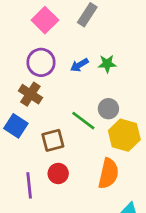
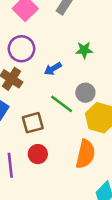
blue arrow: (79, 65) -> (53, 69), moved

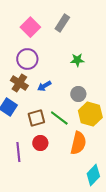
blue arrow: (53, 69) -> (44, 86), moved
green line: (62, 104) -> (59, 118), moved

